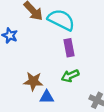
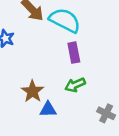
brown star: (33, 81) -> (32, 91), turned 30

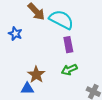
blue triangle: (48, 109) -> (27, 89), moved

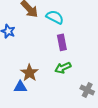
cyan semicircle: (61, 20) -> (55, 17), size x0.7

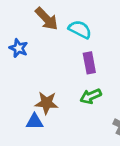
brown star: (29, 73) -> (47, 103), turned -30

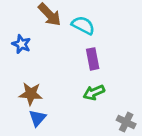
brown star: (47, 103) -> (31, 94), moved
blue triangle: (35, 122) -> (37, 118), turned -48

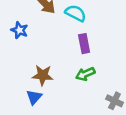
brown star: (31, 94) -> (43, 75), moved

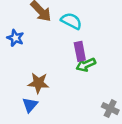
green arrow: (85, 74) -> (86, 65), moved

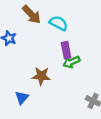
brown star: (38, 83) -> (41, 76), moved

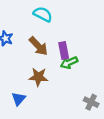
brown arrow: (32, 14) -> (38, 46), moved
cyan semicircle: (58, 23) -> (43, 14), moved

